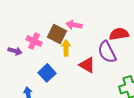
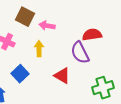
brown square: (57, 34) -> (25, 17), moved
red triangle: (87, 65) -> (62, 76), moved

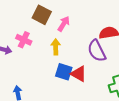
pink arrow: (47, 26) -> (64, 24), turned 112
blue square: (20, 74) -> (64, 72), moved, turned -30

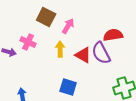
blue square: (64, 72) -> (68, 87), moved
red triangle: (79, 74) -> (83, 55), moved

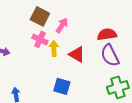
pink cross: (28, 42) -> (40, 39), moved
purple semicircle: (101, 53) -> (110, 55), moved

